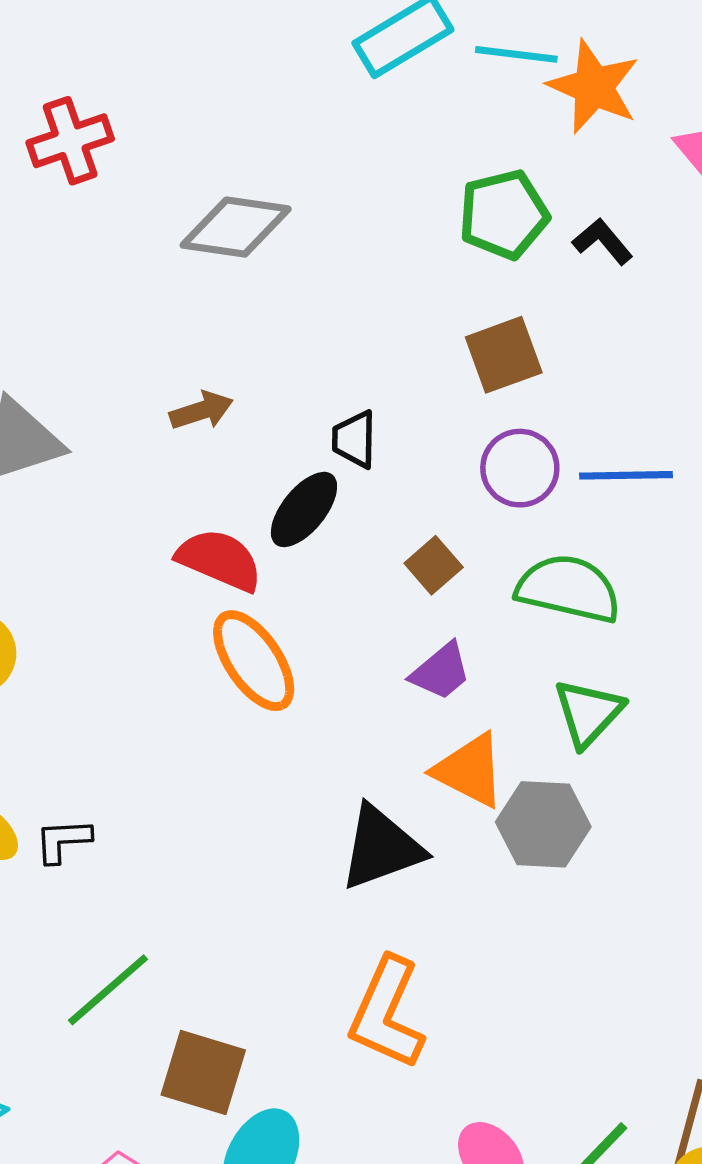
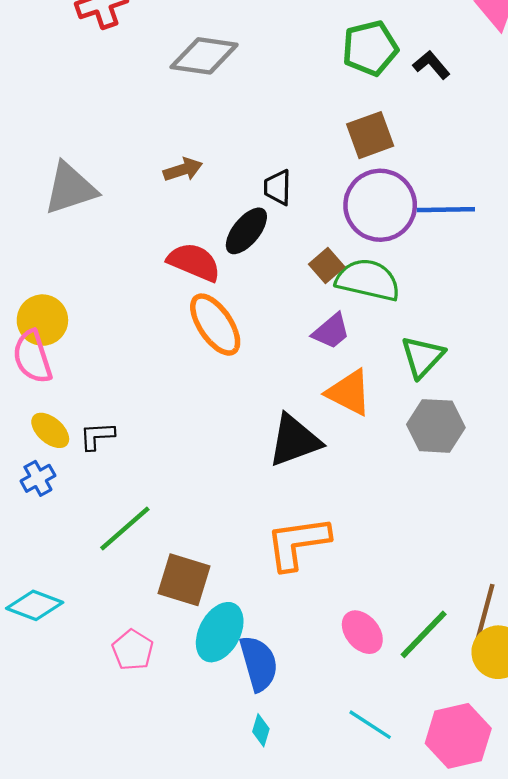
purple circle: (520, 468) -> (380, 205), size x1.5
green semicircle: (568, 589) -> (368, 280), moved
gray hexagon: (543, 824) -> (436, 426), moved
orange L-shape: (387, 1013) -> (298, 543), turned 58

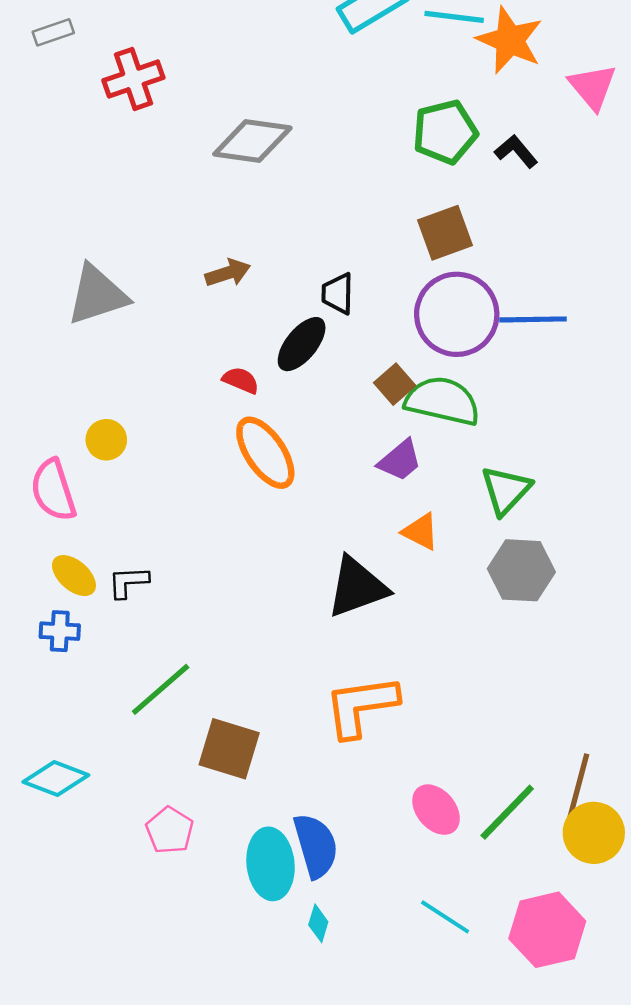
red semicircle: (194, 262) -> (241, 380), size x0.6
yellow circle: (42, 320) -> (106, 440), moved, size x0.7
orange triangle: (349, 393) -> (421, 532), size x0.7
blue cross: (38, 478) -> (60, 631), turned 32
cyan ellipse: (220, 632) -> (271, 864), moved, turned -34

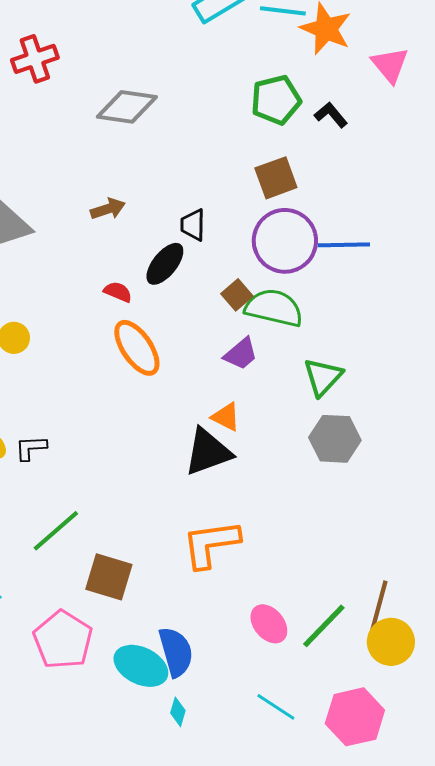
orange triangle: (421, 532) -> (226, 417), moved
pink pentagon: (170, 830) -> (63, 640), size x1.6
cyan ellipse: (271, 864) -> (141, 666), turned -58

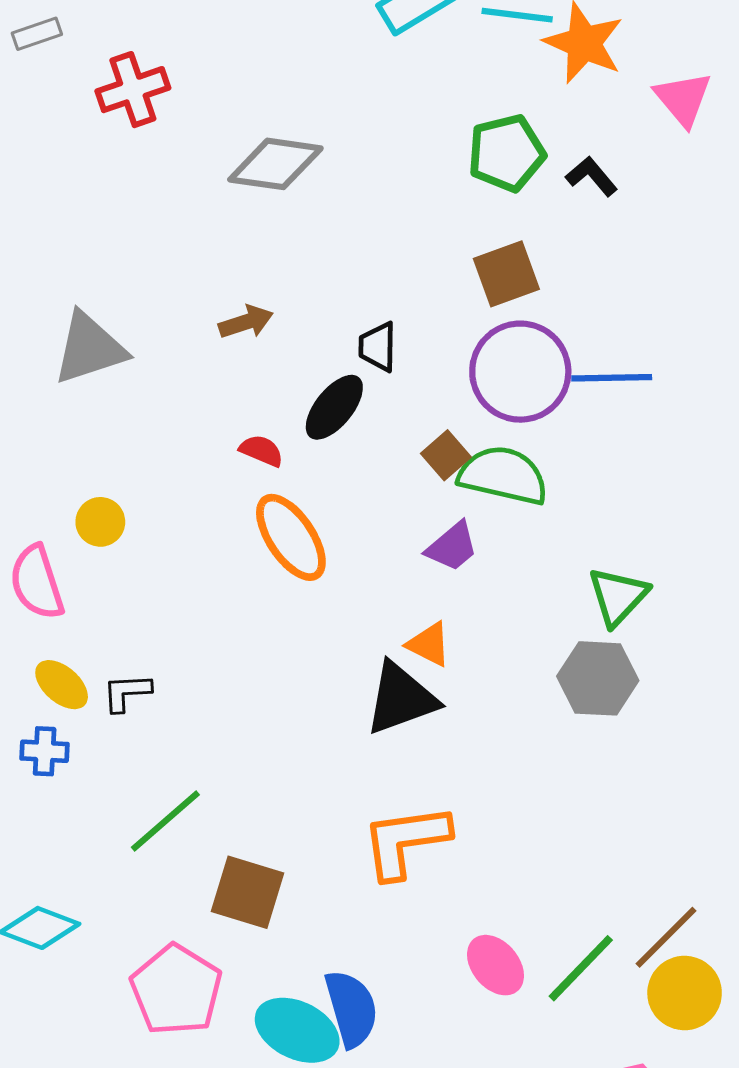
green triangle: (323, 377) -> (618, 596), moved
brown line: (379, 606) -> (666, 937), turned 30

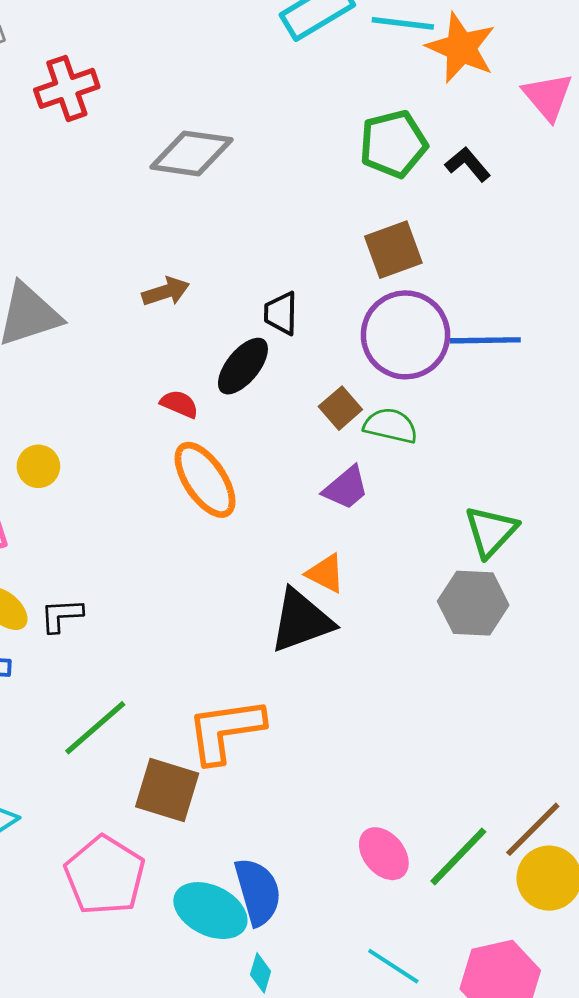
green semicircle: (503, 475) -> (391, 426), size x0.7
orange L-shape: (406, 841) -> (225, 730), moved

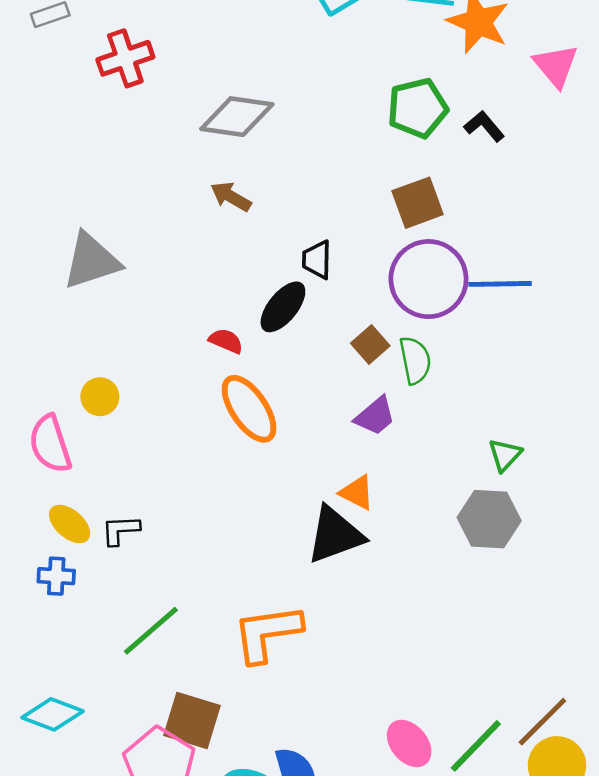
brown arrow: (166, 292) -> (231, 197), moved, turned -132
green semicircle: (391, 426) -> (415, 360), turned 66
green triangle: (491, 531) -> (505, 455), size x0.7
brown square: (167, 790) -> (192, 720), moved

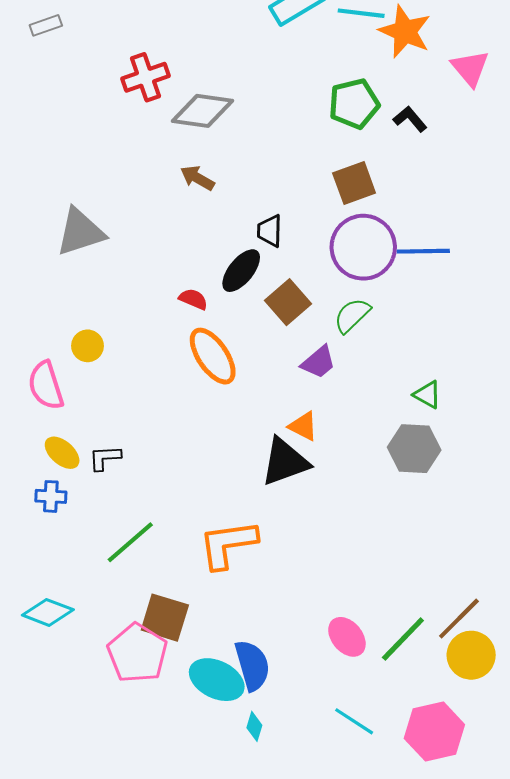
red cross: (125, 58) -> (146, 77), moved
brown square: (370, 345) -> (288, 302), moved, size x1.4
green semicircle: (415, 360) -> (352, 315), turned -123
green triangle: (505, 455) -> (427, 395), turned -44

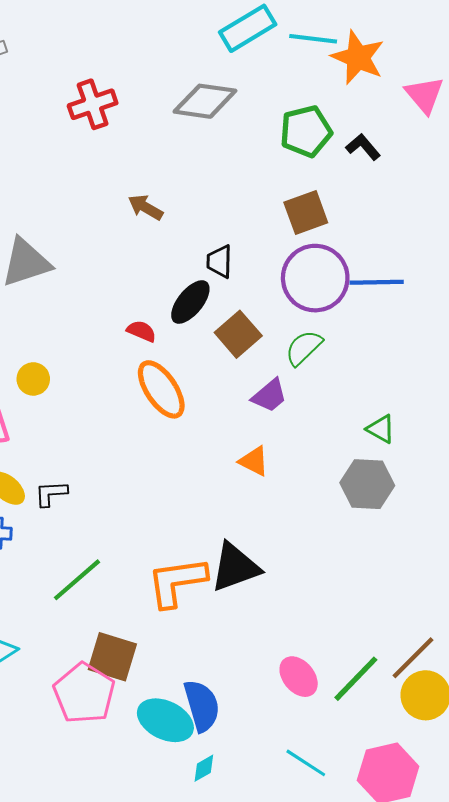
gray diamond: (202, 111) -> (205, 101), moved
black triangle: (285, 462) -> (235, 567), moved
cyan diamond: (254, 726) -> (204, 768), turned 44

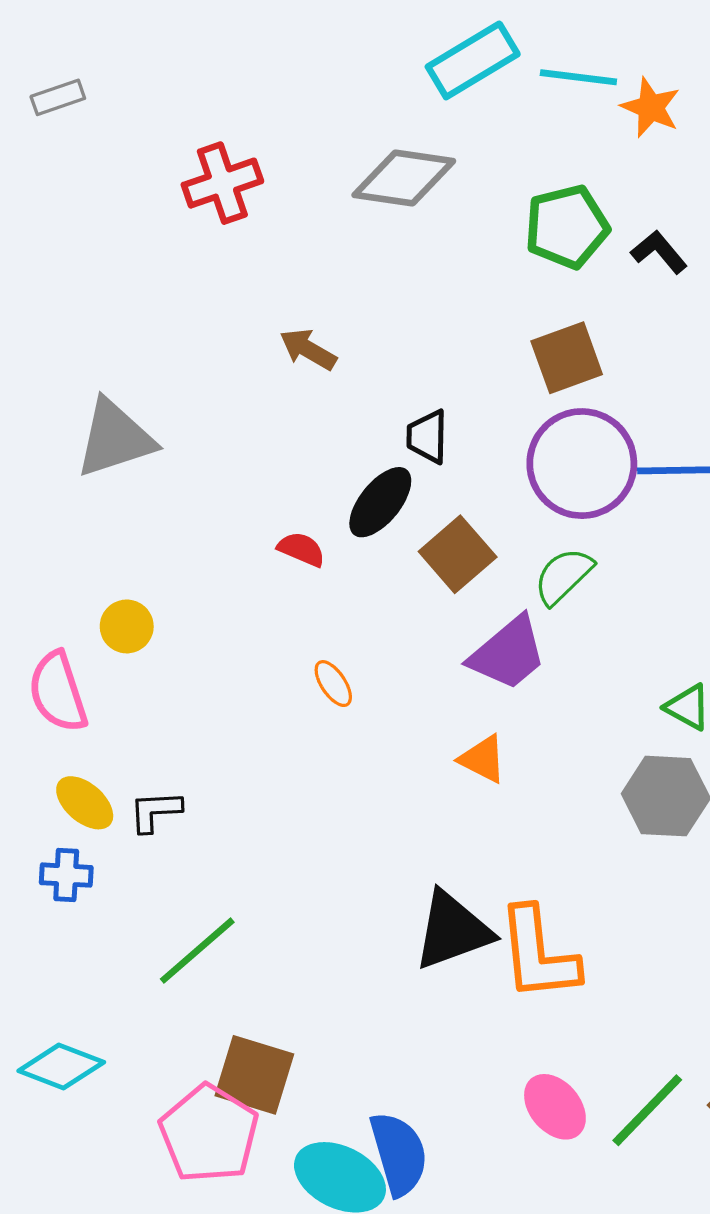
orange star: (358, 57) -> (651, 107), size x0.7
orange ellipse: (161, 389) -> (333, 684), moved, size x0.5
purple trapezoid: (269, 396) -> (508, 653), size x1.4
orange L-shape: (177, 582) -> (538, 954), moved, turned -88

